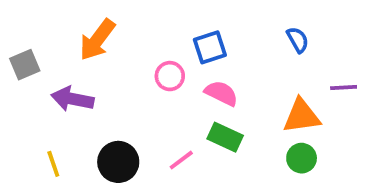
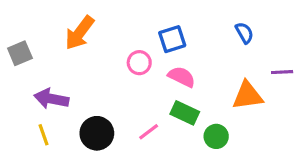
purple arrow: (72, 99) -> (51, 99), moved
green circle: (302, 158) -> (216, 136), moved

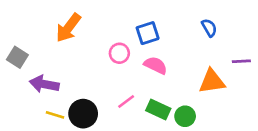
gray square: (20, 53) -> (17, 57), moved, turned -35
green rectangle: (185, 113) -> (158, 110), moved
pink line: (149, 132) -> (126, 102), moved
yellow line: (43, 135) -> (55, 115), moved, turned -54

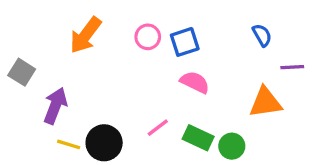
pink circle: (119, 53) -> (148, 37), moved
purple line: (241, 61) -> (292, 67), moved
purple arrow: (44, 84) -> (55, 106), turned 100

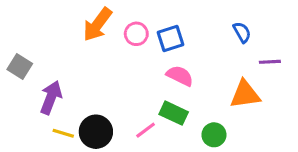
orange arrow: (86, 35) -> (97, 24), moved
pink line: (158, 128) -> (146, 130), moved
green rectangle: (198, 138) -> (174, 113), moved

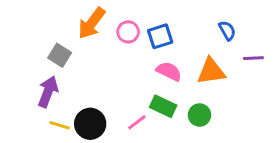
gray square: (20, 66) -> (60, 55), moved
orange triangle: (245, 94) -> (211, 71), moved
green circle: (214, 135) -> (199, 115), moved

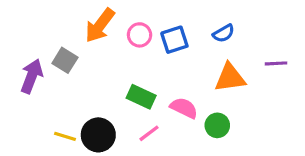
blue semicircle: (227, 30) -> (224, 33), moved, turned 90
pink semicircle: (169, 71) -> (184, 108), moved
purple arrow: (48, 92) -> (32, 76), moved
green rectangle: (163, 106) -> (141, 97), moved

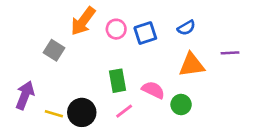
purple arrow: (32, 76) -> (25, 95), moved
green rectangle: (141, 97) -> (117, 81), turned 55

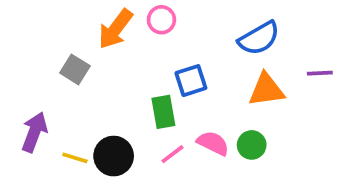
blue semicircle: (186, 28) -> (259, 38), size x1.6
pink circle: (116, 29) -> (161, 20), moved
blue square: (145, 33) -> (191, 81), moved
pink semicircle: (153, 90) -> (213, 143), moved

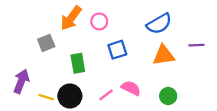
pink circle: (161, 20) -> (99, 21), moved
gray square: (75, 69) -> (46, 43), turned 36
green rectangle: (163, 112) -> (78, 63), moved
green circle: (252, 145) -> (168, 96), moved

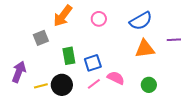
pink circle: (99, 21) -> (99, 19), moved
blue square: (117, 50) -> (93, 63), moved
yellow line: (46, 97) -> (41, 86), turned -32

